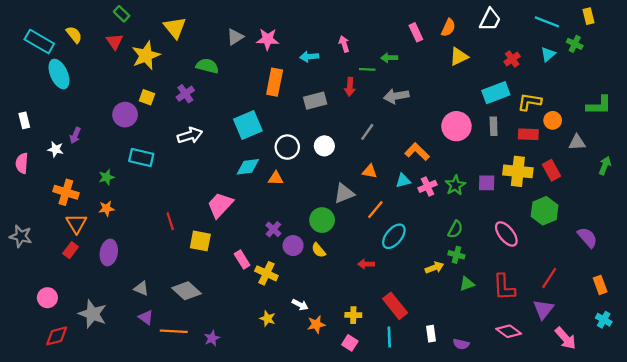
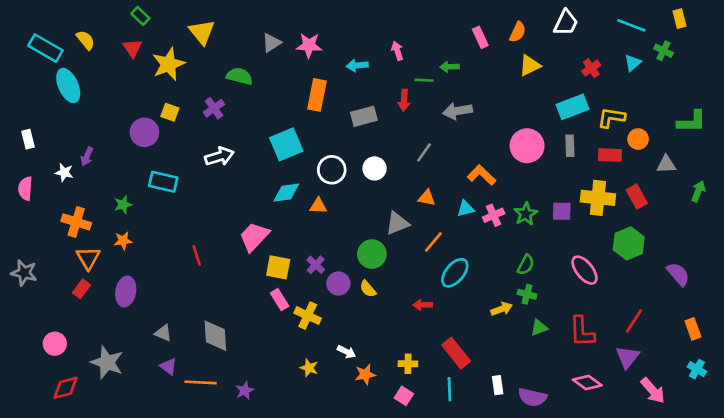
yellow square: (200, 241) -> (278, 267), moved
gray diamond: (186, 291) -> (215, 336), turned 44
purple semicircle: (461, 344) -> (532, 397), size x1.5

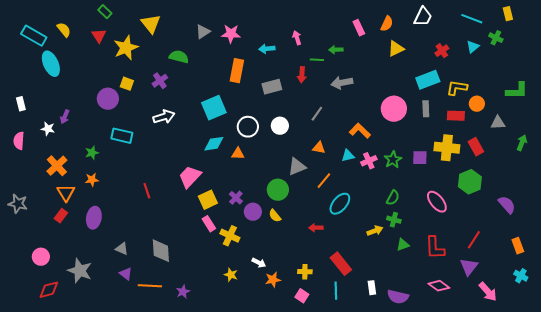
orange cross: (76, 222) -> (57, 166), turned 30
yellow square: (278, 267) -> (208, 200), turned -36

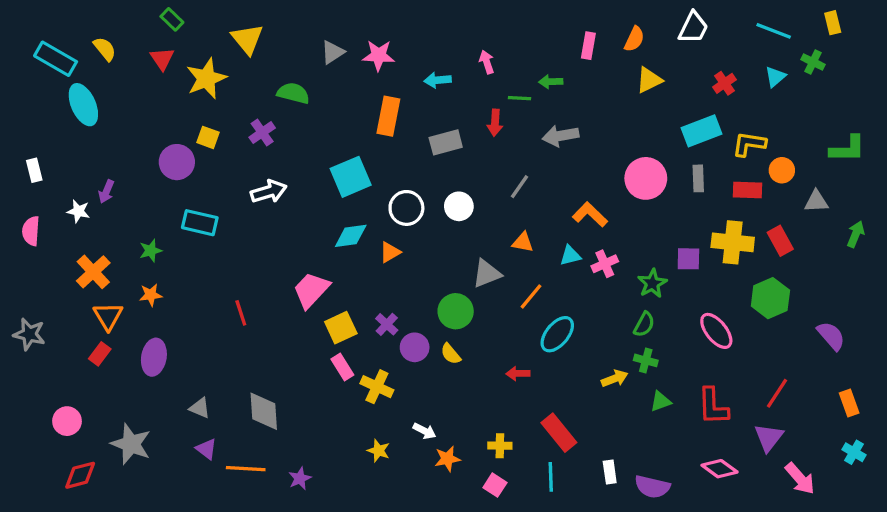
pink rectangle: (359, 28) -> (588, 46), turned 35
orange triangle: (238, 154) -> (390, 252), turned -32
green star: (393, 160) -> (652, 283), moved

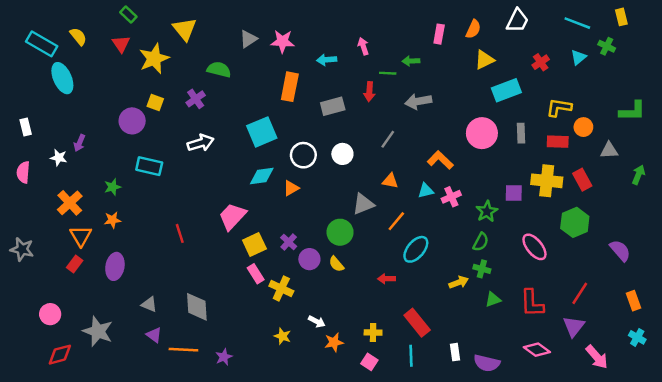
cyan rectangle: (702, 131) -> (506, 90), moved

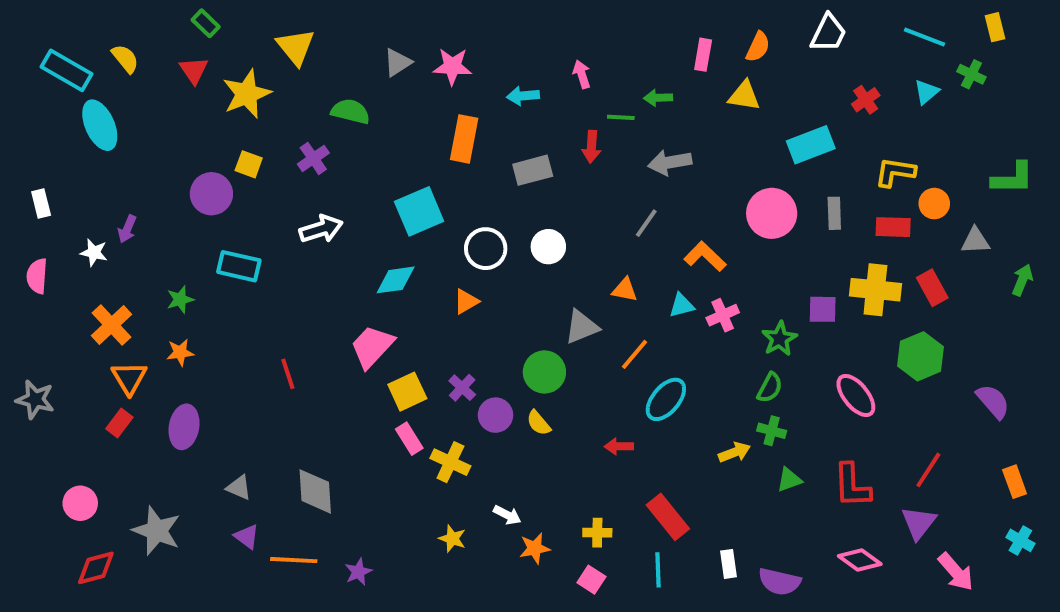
yellow triangle: (484, 60) -> (744, 96), moved, turned 35
gray line: (388, 139) -> (646, 223), moved
cyan diamond: (262, 176) -> (396, 280), moved

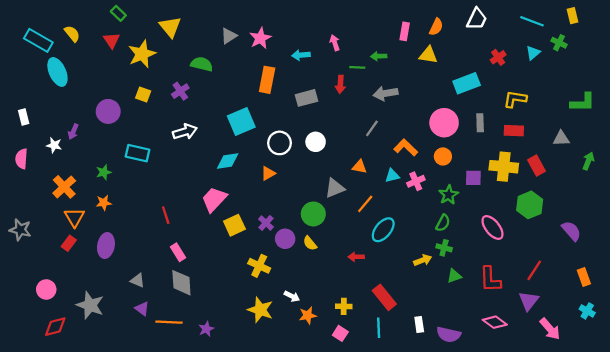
pink star: (452, 66) -> (260, 38), turned -30
purple circle: (211, 194) -> (108, 111), moved
orange circle: (934, 204) -> (443, 156), moved
pink rectangle: (409, 439) -> (178, 252), moved
yellow star: (452, 538) -> (260, 310), size x1.6

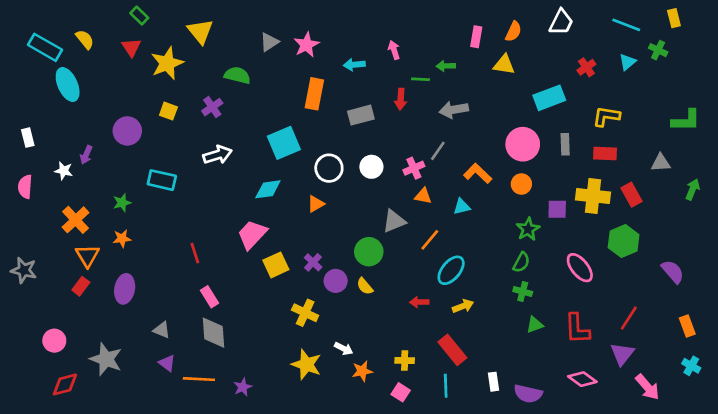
pink cross: (416, 181) -> (414, 168), moved
yellow arrow: (423, 260) -> (463, 306), moved

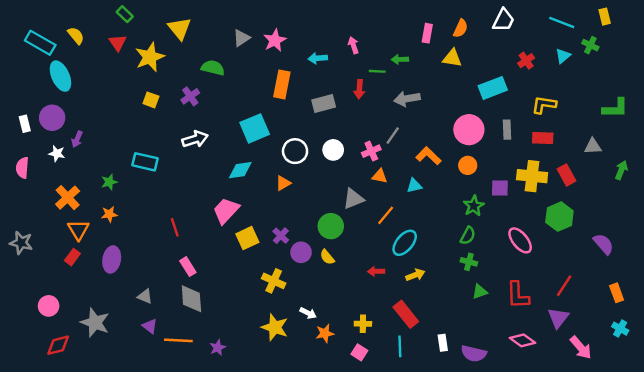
purple circle: (127, 131) -> (52, 118), moved

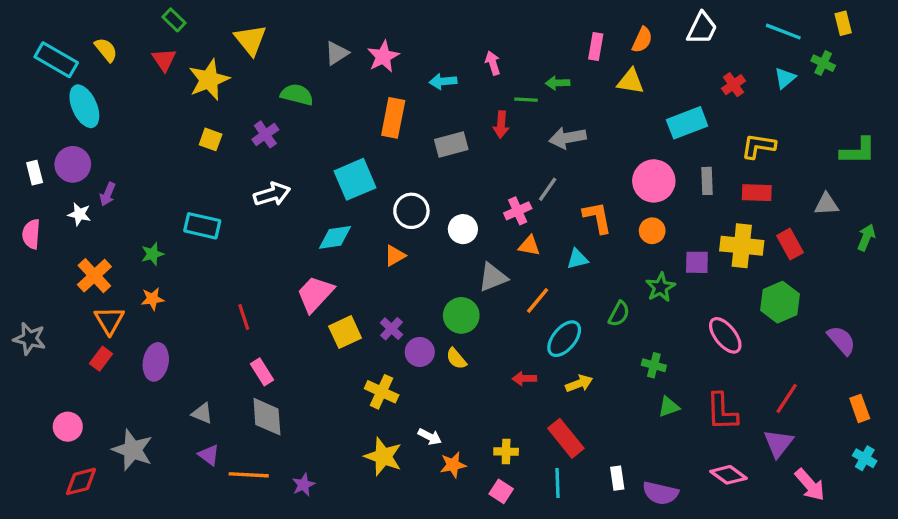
white circle: (333, 150) -> (463, 229), moved
orange L-shape: (428, 156) -> (597, 217), turned 35
green semicircle: (468, 236) -> (619, 314), moved

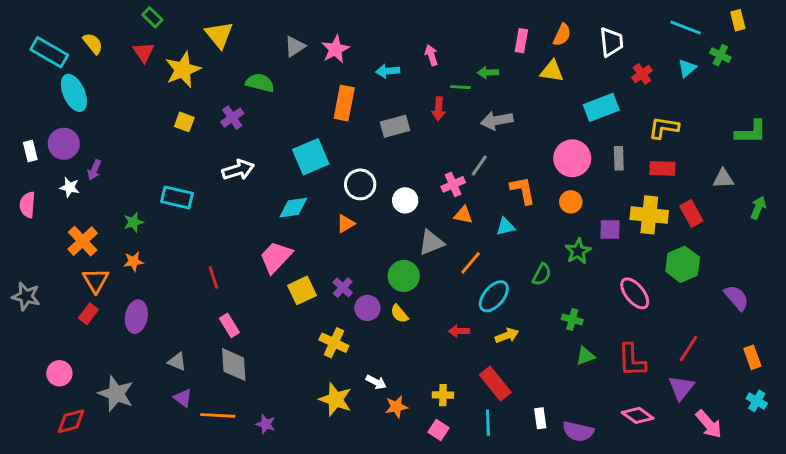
white trapezoid: (702, 28) -> (611, 42), moved, turned -32
purple star: (304, 485) -> (266, 424), turned -30

